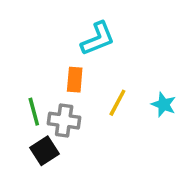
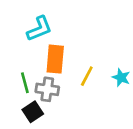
cyan L-shape: (98, 39) -> (39, 29), moved
orange rectangle: (75, 80) -> (55, 59), size x1.5

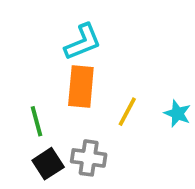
cyan L-shape: (39, 29) -> (83, 42), moved
gray cross: (47, 89) -> (89, 158), moved

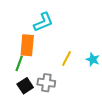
orange rectangle: (81, 86) -> (27, 45), moved
green line: (36, 121) -> (19, 63), turned 35

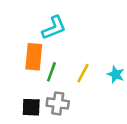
green line: (19, 63) -> (51, 72), moved
black square: (25, 86) -> (31, 107), turned 35

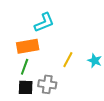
orange rectangle: (34, 57) -> (28, 46), turned 75
green line: (51, 72) -> (25, 67), moved

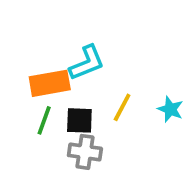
cyan L-shape: (44, 23) -> (87, 63), moved
black square: (26, 87) -> (79, 120), moved

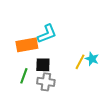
yellow line: (122, 107) -> (80, 62), moved
green line: (44, 120) -> (24, 76), moved

